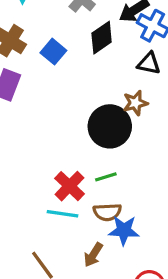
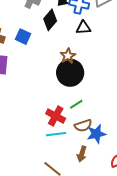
brown star: (135, 103) -> (68, 56), moved

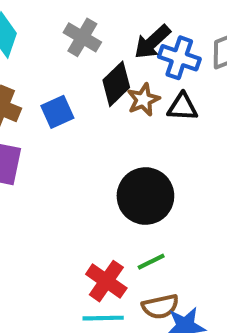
blue square: (23, 37) -> (57, 112), turned 35
brown star: (68, 56) -> (143, 100), moved

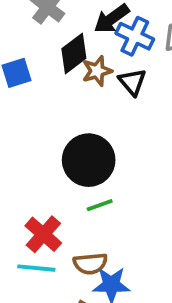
black triangle: (182, 107) -> (132, 82), turned 40
green line: (151, 262) -> (100, 205), moved

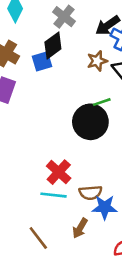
black diamond: (74, 53) -> (53, 46), moved
green line: (100, 205) -> (102, 102), moved

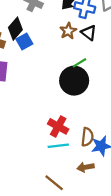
black diamond: (53, 46) -> (15, 29), moved
brown semicircle: (90, 193) -> (87, 137), turned -66
brown arrow: (80, 228) -> (86, 167), turned 63

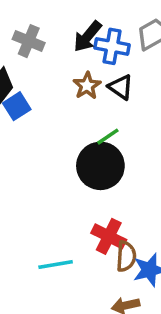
red cross: (58, 126) -> (109, 236), moved
cyan line: (58, 146) -> (56, 265), moved

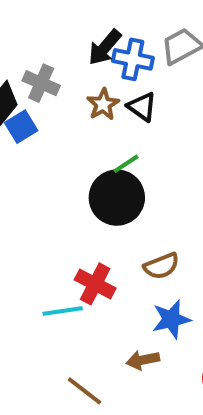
gray cross: (29, 41) -> (41, 83), moved
red cross: (109, 236) -> (95, 284), moved
brown semicircle: (126, 256) -> (161, 266), moved, turned 64

